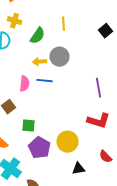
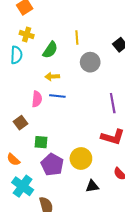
gray circle: (60, 57) -> (90, 62), moved

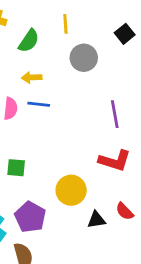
purple pentagon: (52, 165) -> (30, 217), moved
black triangle: (92, 186) -> (96, 220), moved

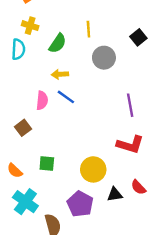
blue line: (39, 104) -> (66, 97), turned 30
green square: (16, 168) -> (47, 164), moved
purple pentagon: (30, 217) -> (80, 204), moved

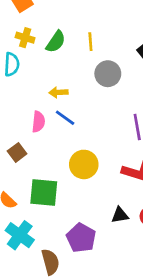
green semicircle: (58, 43) -> (56, 42), moved
green square: (47, 164) -> (44, 192), size x1.6
yellow circle: (93, 169) -> (84, 164), moved
black triangle: (115, 194) -> (120, 215), moved

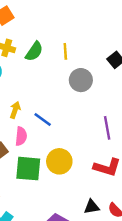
yellow arrow: (58, 92) -> (15, 110), moved, turned 112
pink semicircle: (38, 122) -> (21, 136), moved
green square: (44, 192) -> (28, 169), moved

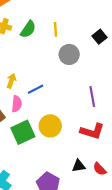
blue line: (43, 120) -> (36, 89), turned -63
green square: (28, 169) -> (23, 132), turned -30

